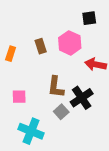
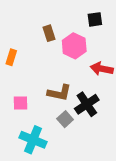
brown rectangle: (41, 46) -> (49, 33), moved
brown L-shape: (56, 87) -> (59, 93), turned -85

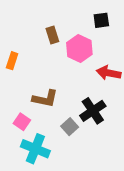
brown L-shape: (59, 93) -> (45, 99), moved
pink square: (20, 103) -> (22, 122), moved, turned 35

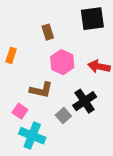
black square: (101, 20) -> (92, 19), size x1.6
pink hexagon: (79, 48) -> (62, 62), moved

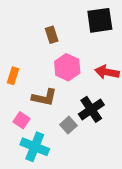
orange rectangle: (11, 55) -> (13, 76), moved

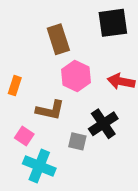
brown rectangle: (52, 35) -> (58, 39), size x1.5
gray square: (68, 125) -> (77, 141), turned -35

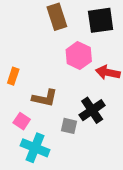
brown rectangle: (58, 39) -> (57, 17), moved
pink hexagon: (76, 76) -> (79, 56), moved

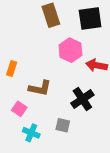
gray square: (69, 126) -> (63, 125), moved
cyan cross: (35, 148) -> (31, 133), size x0.7

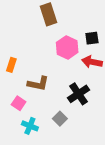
black square: (90, 19) -> (92, 38), moved, size x0.6
gray square: (63, 125) -> (60, 119), turned 32

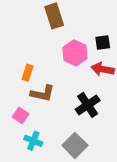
orange rectangle: (11, 65) -> (27, 73), moved
gray square: (60, 119) -> (75, 145), moved, size x1.5

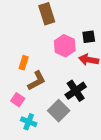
brown L-shape: (43, 93) -> (37, 81), turned -40
gray square: (75, 145) -> (59, 111), moved

